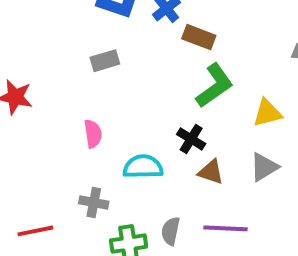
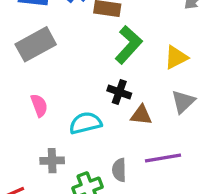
gray rectangle: (105, 61) -> (36, 44), size x1.6

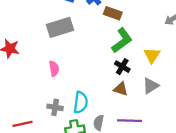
yellow triangle: (176, 57) -> (152, 55), turned -42
black cross: (119, 92) -> (122, 67), moved
cyan semicircle: (85, 123) -> (81, 102), moved, turned 100

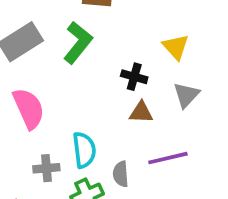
green L-shape: (122, 40) -> (78, 43), moved
pink semicircle: (54, 69) -> (29, 108), size x1.6

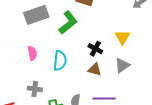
pink semicircle: (29, 108) -> (32, 53), size x0.6
cyan semicircle: (84, 150) -> (60, 61), moved

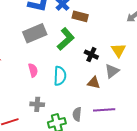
black cross: (95, 49) -> (91, 55), moved
gray triangle: (122, 65) -> (112, 71), moved

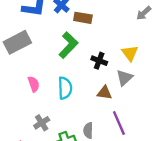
gray rectangle: (35, 33) -> (17, 42), moved
gray cross: (37, 104) -> (42, 123), turned -32
purple line: (104, 110) -> (119, 123), turned 75

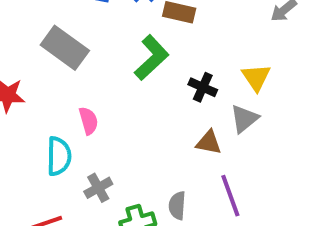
gray rectangle: (17, 42) -> (65, 48), turned 60
cyan semicircle: (65, 88) -> (59, 156), moved

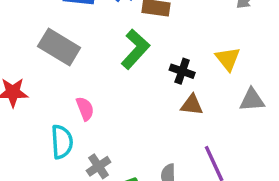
gray triangle: (244, 119) -> (252, 100), moved, turned 40
brown triangle: (209, 142) -> (192, 105), moved

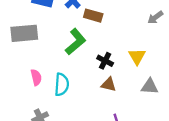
gray rectangle: (59, 47) -> (24, 33), turned -44
cyan semicircle: (62, 142) -> (62, 84), moved

